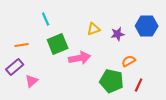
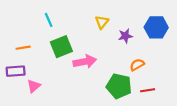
yellow triangle: (94, 29) -> (102, 22), moved, turned -32
purple rectangle: (15, 67) -> (16, 71), turned 36
red line: (139, 85) -> (148, 90), turned 56

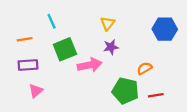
purple star: (125, 36) -> (111, 47), moved
orange line: (23, 48) -> (25, 39), moved
purple rectangle: (16, 71) -> (28, 65), moved

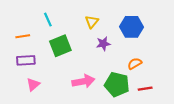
yellow triangle: (108, 24) -> (92, 22), moved
blue hexagon: (165, 29) -> (132, 27), moved
pink arrow: (90, 65) -> (83, 81), moved

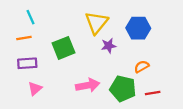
cyan line: (48, 20) -> (31, 17), moved
yellow triangle: (92, 22) -> (97, 23), size x1.6

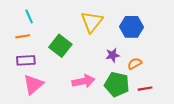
purple star: (109, 46) -> (113, 55), moved
green square: (64, 48) -> (60, 46), turned -30
pink triangle: (35, 89) -> (33, 84), size x1.5

